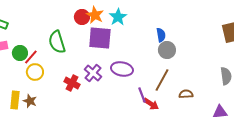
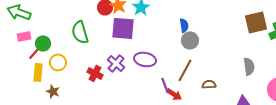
red line: (31, 57) -> (35, 52), moved
yellow rectangle: (15, 100) -> (38, 72), moved

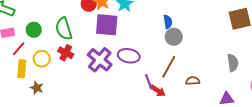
green circle: (43, 43) -> (34, 30), moved
purple cross: (116, 63) -> (100, 60), size x1.4
red cross: (95, 73) -> (66, 53), moved

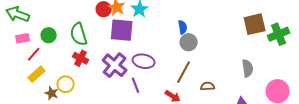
yellow circle: (42, 59) -> (66, 84), moved
yellow rectangle: (22, 69) -> (37, 74), turned 42
purple line: (149, 82) -> (136, 85), moved

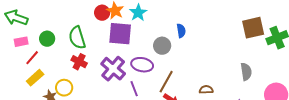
gray circle: (189, 42) -> (162, 46), moved
brown line: (184, 72) -> (166, 82), moved

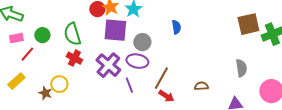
gray circle: (162, 46) -> (142, 42), moved
yellow rectangle: (35, 78) -> (16, 81), moved

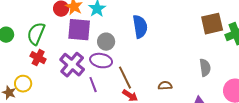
blue semicircle: (176, 27) -> (140, 27), size x1.6
green semicircle: (72, 34) -> (36, 34), turned 40
brown line: (161, 78) -> (125, 78), turned -55

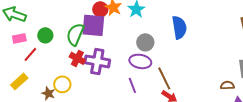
purple square: (79, 30) -> (93, 25), moved
purple cross: (72, 65) -> (97, 61), moved, turned -30
brown semicircle: (165, 86) -> (227, 85), moved

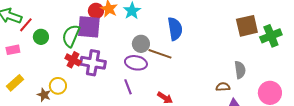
pink rectangle: (19, 38) -> (13, 50), moved
red line: (30, 54) -> (26, 25), moved
brown line: (164, 78) -> (160, 54), moved, turned -45

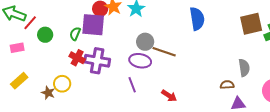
blue semicircle: (175, 29) -> (197, 19), moved
green semicircle: (71, 36) -> (75, 34), size x0.6

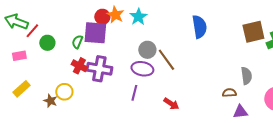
brown line: (164, 52) -> (166, 60), turned 35
purple line: (132, 85) -> (134, 93), turned 35

